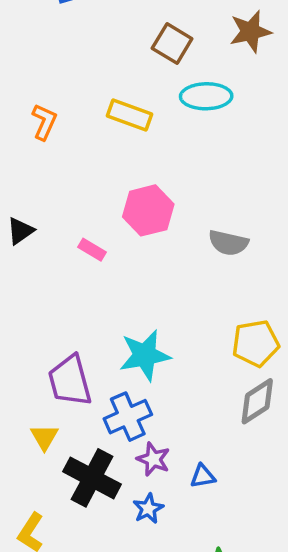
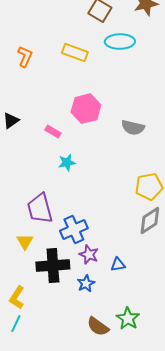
cyan star: (145, 355) -> (67, 163), moved, size x0.6
black cross: (92, 478) -> (53, 266), turned -32

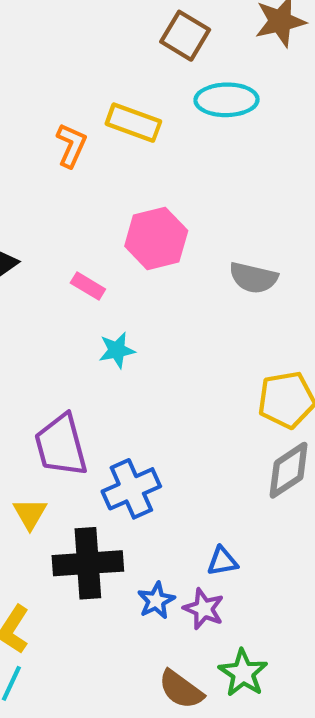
orange L-shape: (25, 57) -> (71, 145), moved
purple star: (89, 255) -> (204, 609), moved

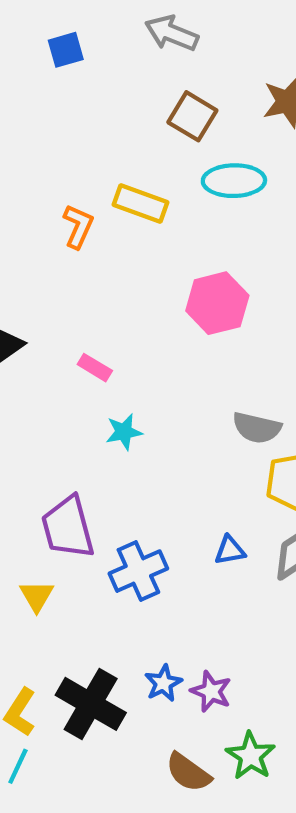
pink hexagon: (156, 238) -> (217, 303), moved
gray semicircle: (253, 278) -> (257, 428), moved
blue triangle: (222, 561) -> (230, 550), moved
black cross: (88, 563) -> (91, 704), moved, turned 34

